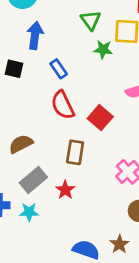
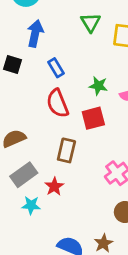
green star: (103, 49) -> (98, 86), moved
red square: (100, 118) -> (93, 118), turned 30
cyan star: (29, 212) -> (31, 205), moved

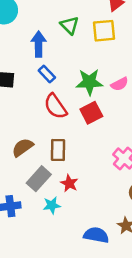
blue arrow: (35, 33) -> (39, 44), moved
green star: (98, 86) -> (89, 82), size x1.5
brown rectangle: (66, 150) -> (58, 150), moved

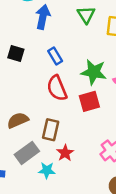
blue arrow: (39, 44) -> (43, 17), moved
red star: (69, 183) -> (65, 153), moved
cyan star: (52, 205) -> (47, 170), moved

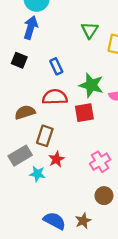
blue arrow: (43, 17) -> (31, 28), moved
red semicircle: (57, 88) -> (55, 97), turned 105
brown semicircle: (18, 120) -> (25, 112), moved

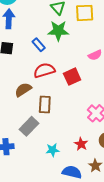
green star: (91, 85) -> (58, 31), moved
red star: (56, 159) -> (81, 144), moved
cyan star: (37, 174) -> (53, 150), moved

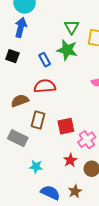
red square: (72, 77) -> (66, 126), moved
gray rectangle: (29, 126) -> (18, 138), turned 60
red star: (81, 144) -> (70, 160), moved

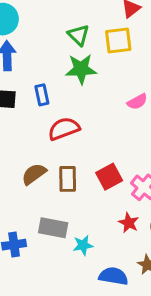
blue rectangle: (45, 60) -> (42, 95), moved, turned 32
brown semicircle: (20, 101) -> (34, 174), moved
gray rectangle: (18, 138) -> (53, 228), moved

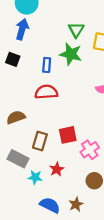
blue rectangle: (42, 95) -> (47, 65), moved
brown rectangle: (68, 179) -> (40, 141), moved
red star: (129, 223) -> (57, 169), moved

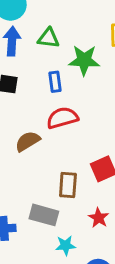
green triangle: (76, 30) -> (48, 38), moved, turned -42
brown semicircle: (16, 117) -> (28, 141), moved
cyan star: (35, 177) -> (66, 245), moved

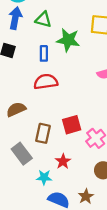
brown semicircle: (28, 141) -> (16, 109), moved
gray rectangle: (44, 215) -> (22, 154), turned 30
cyan star: (66, 245) -> (44, 177), moved

